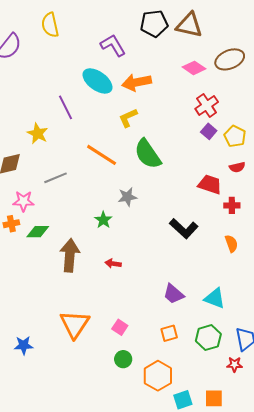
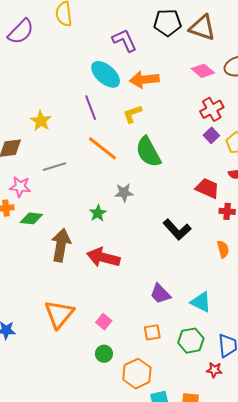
purple line: (66, 107) -> (91, 108), moved
red arrow: (113, 263) -> (103, 258), size x2.0

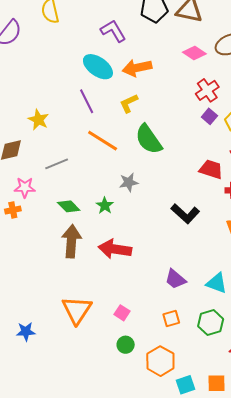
green diamond: (31, 218) -> (69, 206), moved, turned 45

